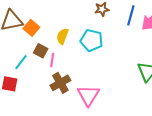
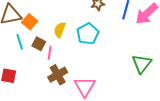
cyan pentagon: (91, 40) -> (88, 34), turned 30
cyan line: (21, 62) -> (20, 42), moved, turned -56

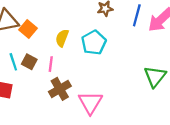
cyan line: (20, 42) -> (13, 62), moved
brown square: (39, 44) -> (29, 62), moved

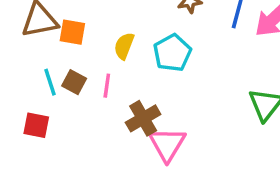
orange square: (28, 29) -> (72, 32), turned -30
brown cross: (60, 89) -> (143, 118), moved

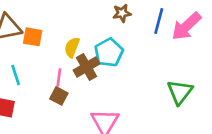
brown square: (74, 82) -> (59, 96), moved
brown cross: (143, 118) -> (86, 67), moved

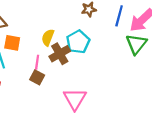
orange square: (33, 37) -> (12, 43), moved
green triangle: (180, 92) -> (136, 44), moved

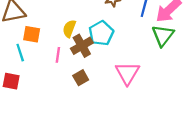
brown square: (37, 77) -> (81, 78), moved, turned 32
pink triangle: (75, 99) -> (127, 73), moved

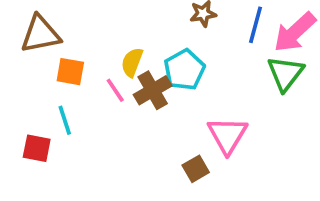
cyan line: (20, 53) -> (65, 120), moved
pink line: (58, 55) -> (115, 90), moved, turned -42
brown square: (81, 78) -> (196, 169), moved

